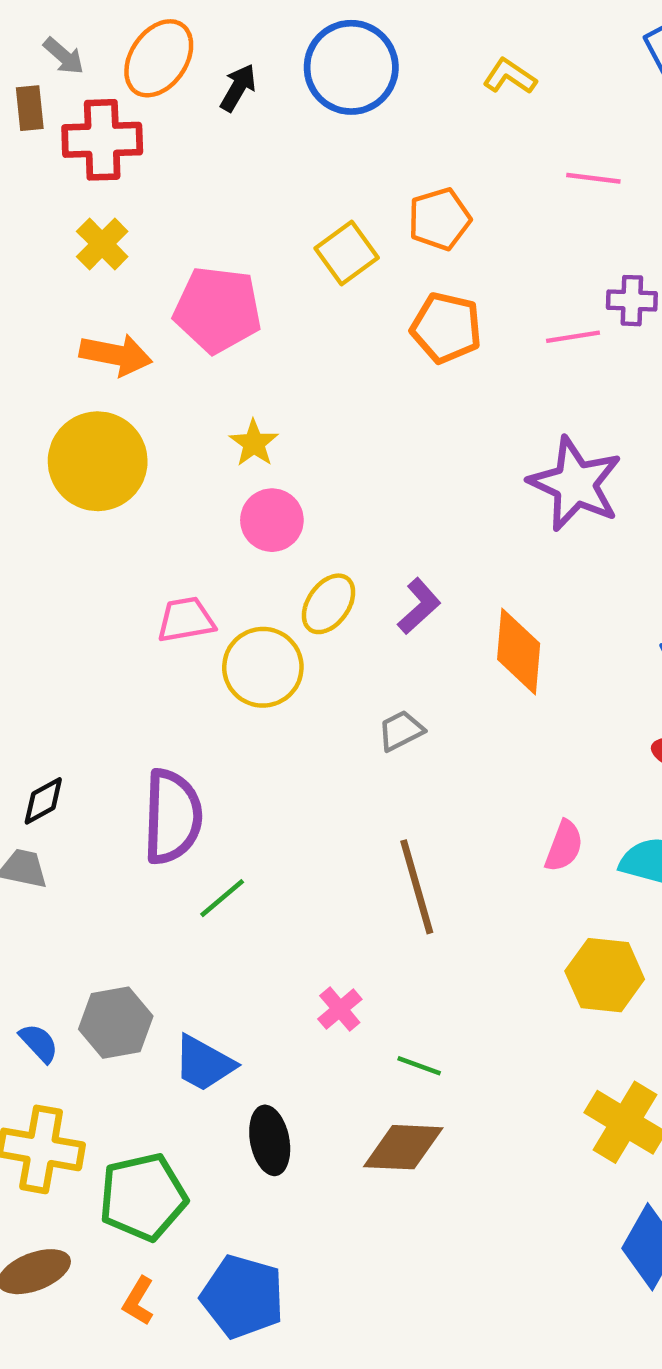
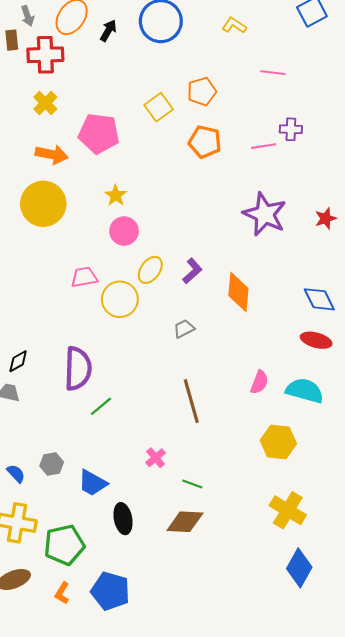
gray arrow: (64, 56) -> (28, 16), turned 30
gray hexagon: (116, 1023) -> (52, 464), size x0.7

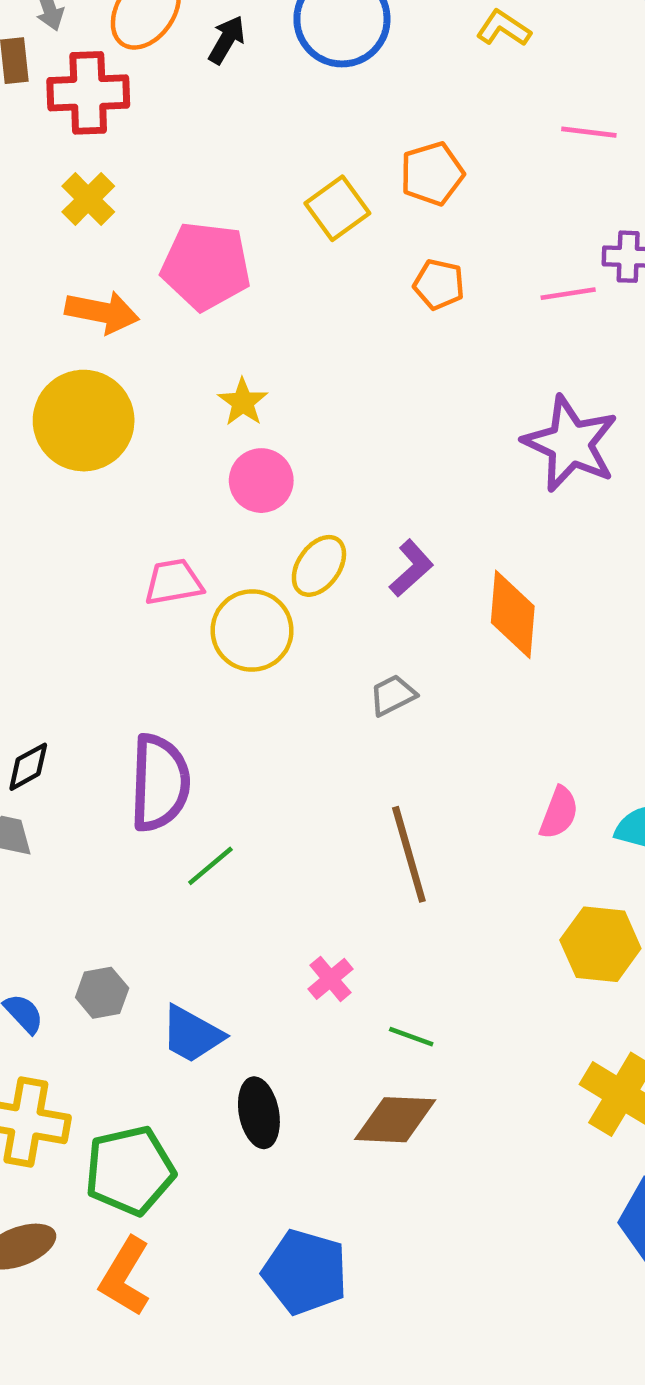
orange pentagon: (205, 142) -> (439, 284), size x0.7
blue pentagon: (110, 591) -> (305, 1272), moved
orange L-shape: (62, 593) -> (125, 1277), size x1.6

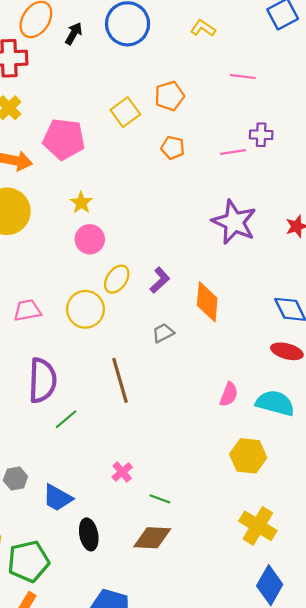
pink trapezoid: (174, 582) -> (27, 310), moved
gray trapezoid: (393, 695) -> (163, 333), moved
brown line: (409, 854) -> (120, 380), moved

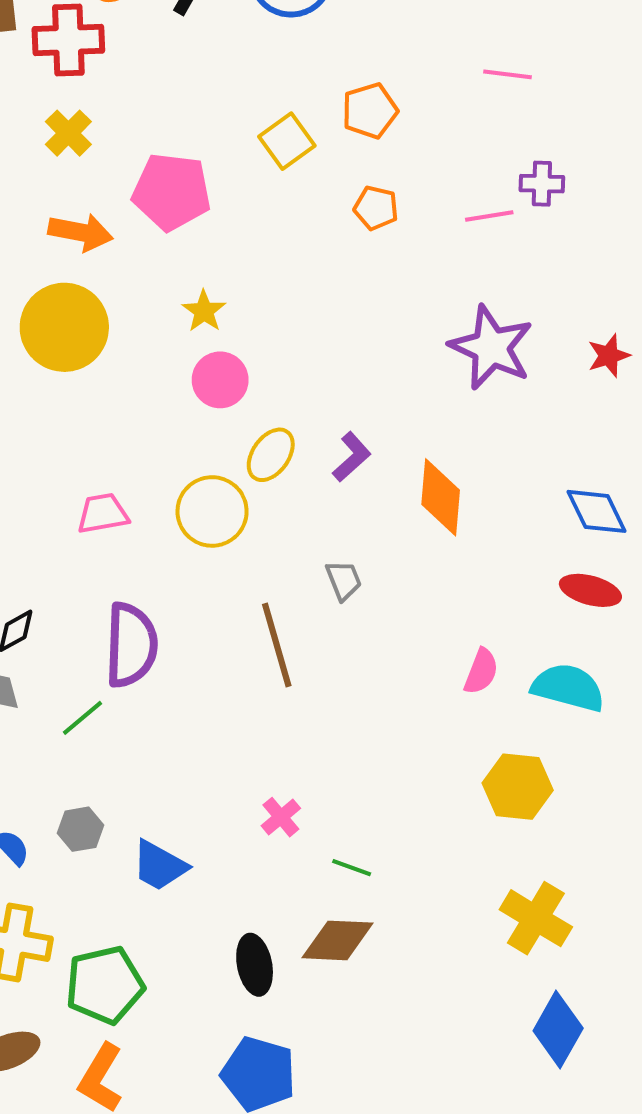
gray trapezoid: (163, 333) -> (344, 580), moved, turned 95
green line: (66, 419) -> (83, 718), moved
black ellipse: (89, 534) -> (255, 965), moved

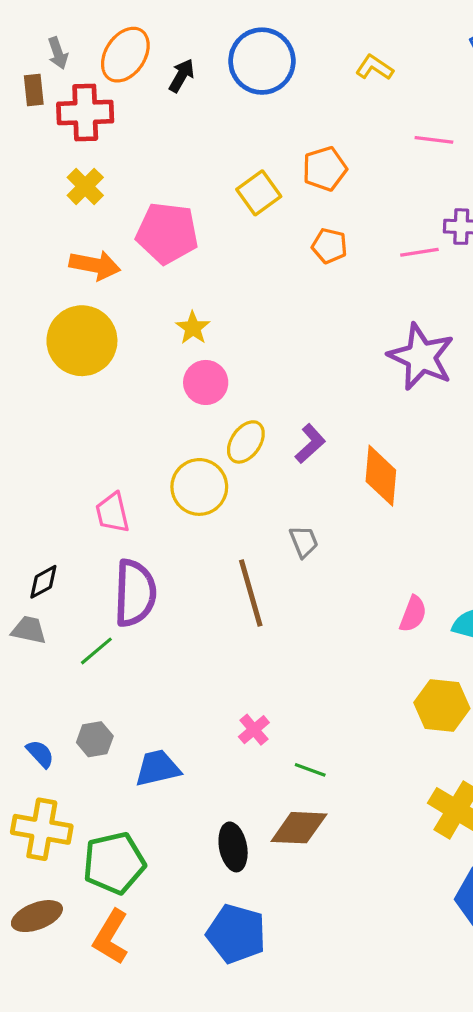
pink trapezoid: (103, 513) -> (112, 513), moved, turned -93
blue trapezoid: (159, 866) -> (157, 768), turned 138

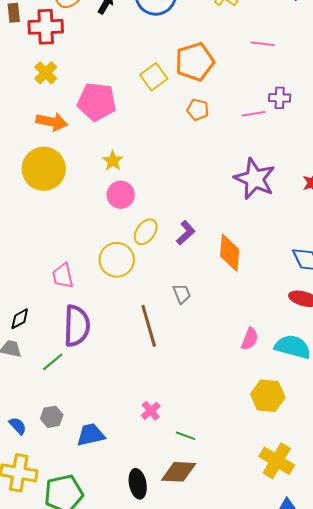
orange pentagon: (325, 169) -> (195, 62), size x1.4

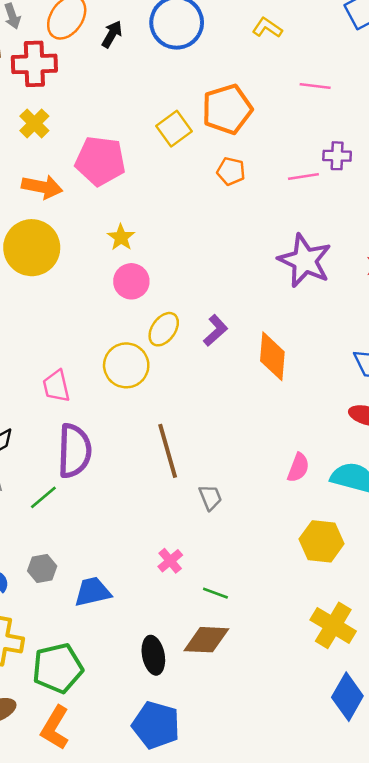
gray trapezoid: (182, 294) -> (210, 497), moved

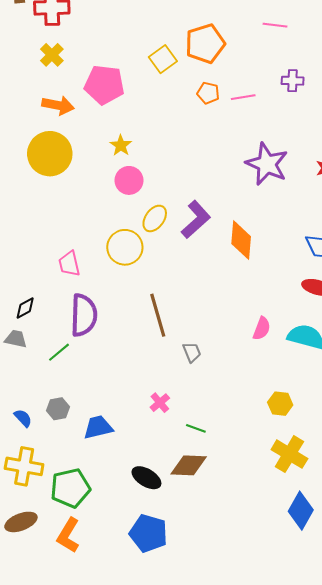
pink line: (303, 177) -> (243, 97), moved
purple L-shape: (215, 330) -> (196, 220), size x1.5
yellow hexagon: (322, 541) -> (280, 404), moved, size x0.7
black ellipse: (153, 655) -> (146, 478), turned -48

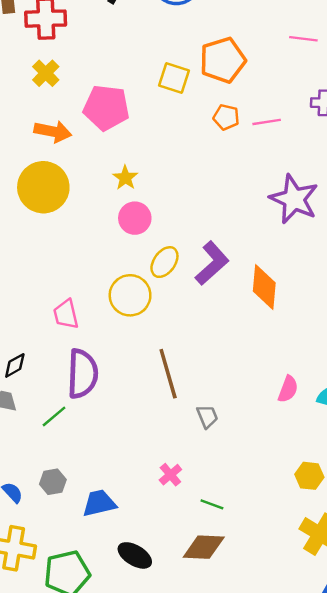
yellow square: (163, 59) -> (174, 78), turned -36
black ellipse: (146, 478) -> (135, 555), moved

